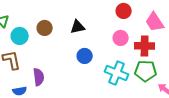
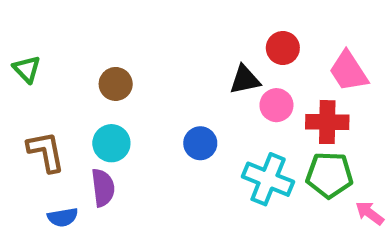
black triangle: (78, 27) -> (245, 80), moved
cyan circle: (20, 36) -> (111, 143), moved

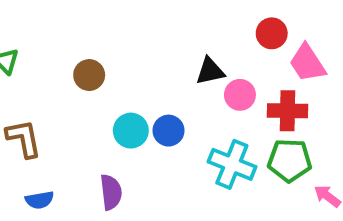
red circle: (283, 48) -> (272, 33), moved
cyan circle: (111, 143) -> (131, 131), moved
purple semicircle: (103, 188) -> (111, 192), moved

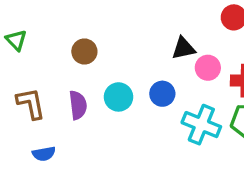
blue circle: (169, 131) -> (162, 94), moved
purple semicircle: (111, 192) -> (78, 105), moved

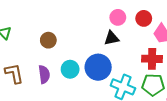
pink circle: (208, 68) -> (118, 17), moved
blue circle: (162, 94) -> (98, 67), size x1.6

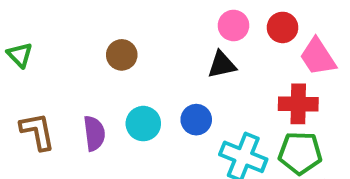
brown circle: (48, 40) -> (122, 55), moved
blue circle: (98, 67) -> (196, 120), size x0.6

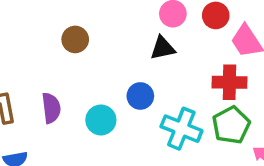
cyan circle: (143, 124) -> (101, 120), moved
green pentagon: (300, 153) -> (231, 125), turned -30

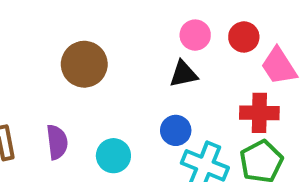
brown circle: (75, 39) -> (84, 64), size x1.5
blue circle: (140, 96) -> (176, 130), moved

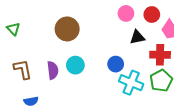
black triangle: (183, 74) -> (137, 37), moved
cyan circle: (113, 156) -> (75, 65), moved

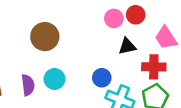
red circle: (152, 15) -> (136, 15), moved

